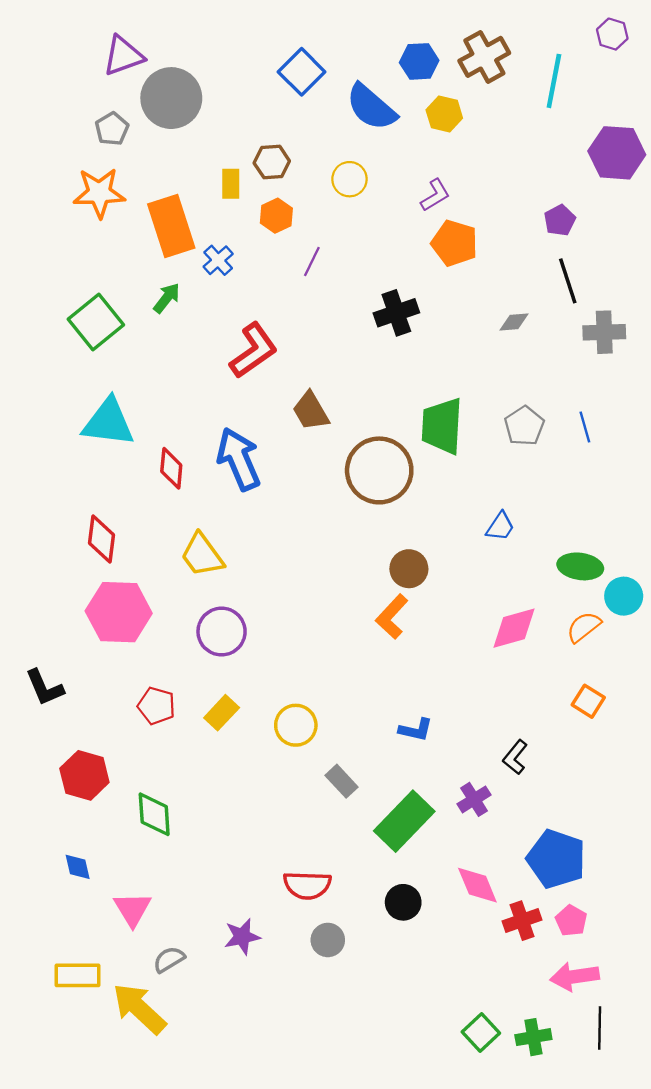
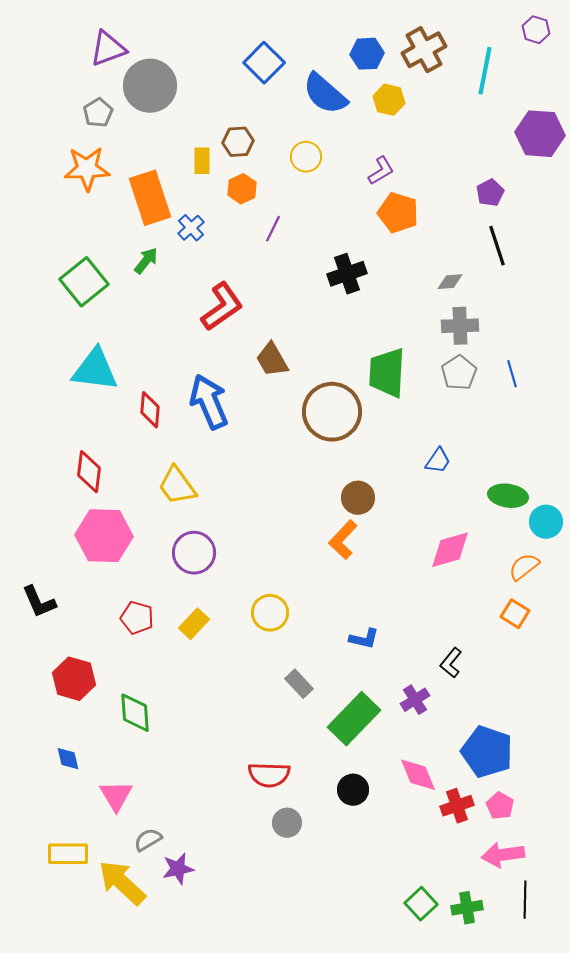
gray cross: (604, 332) -> (460, 326), moved
orange semicircle: (584, 627) -> (524, 567), moved
yellow circle: (296, 725) -> (270, 613), moved
purple star: (242, 937) -> (178, 869), moved

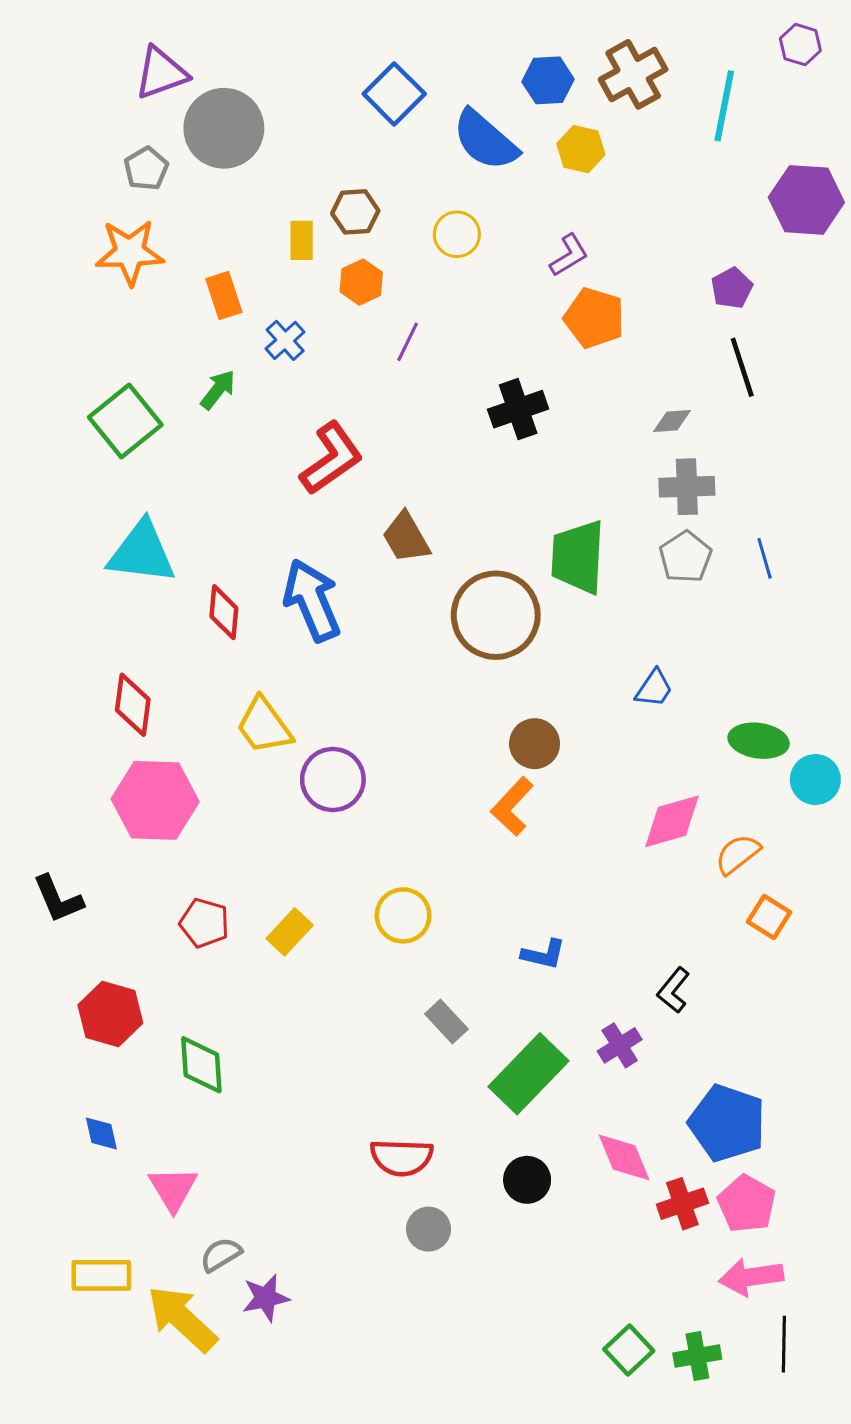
orange rectangle: (150, 198) -> (224, 296), size x0.6
purple circle: (194, 553) -> (333, 780), moved
orange semicircle: (524, 567) -> (738, 854), moved
pink pentagon: (500, 806) -> (747, 1204), size x1.4

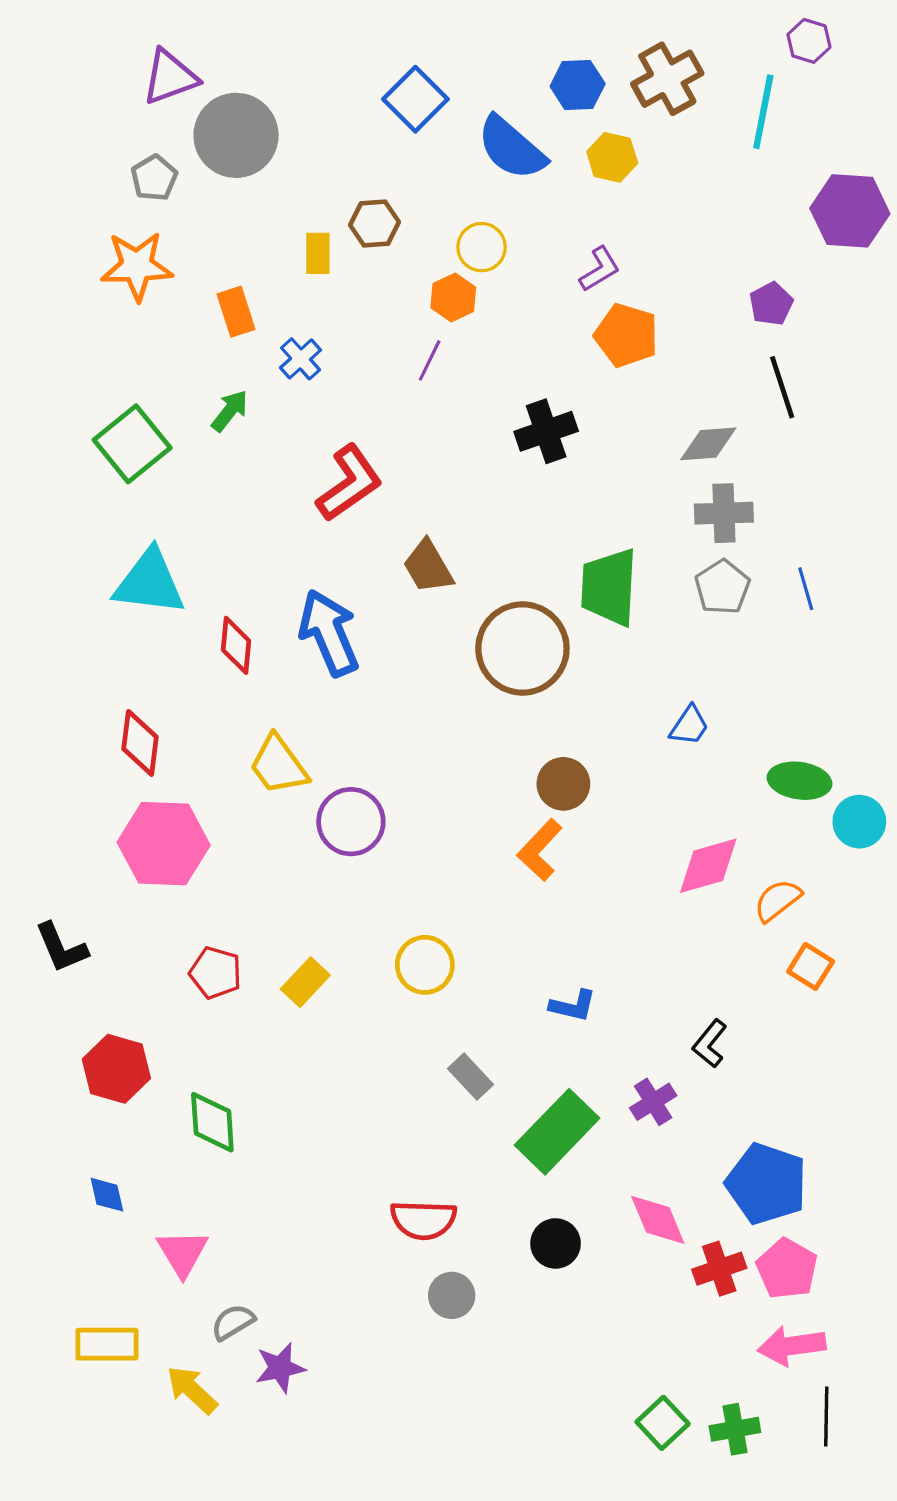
purple hexagon: (800, 45) -> (809, 41), moved
orange hexagon: (361, 282) -> (453, 297), moved
gray diamond: (672, 421) -> (708, 444), size x1.4
yellow arrow: (182, 1319) -> (192, 1390), size x0.7

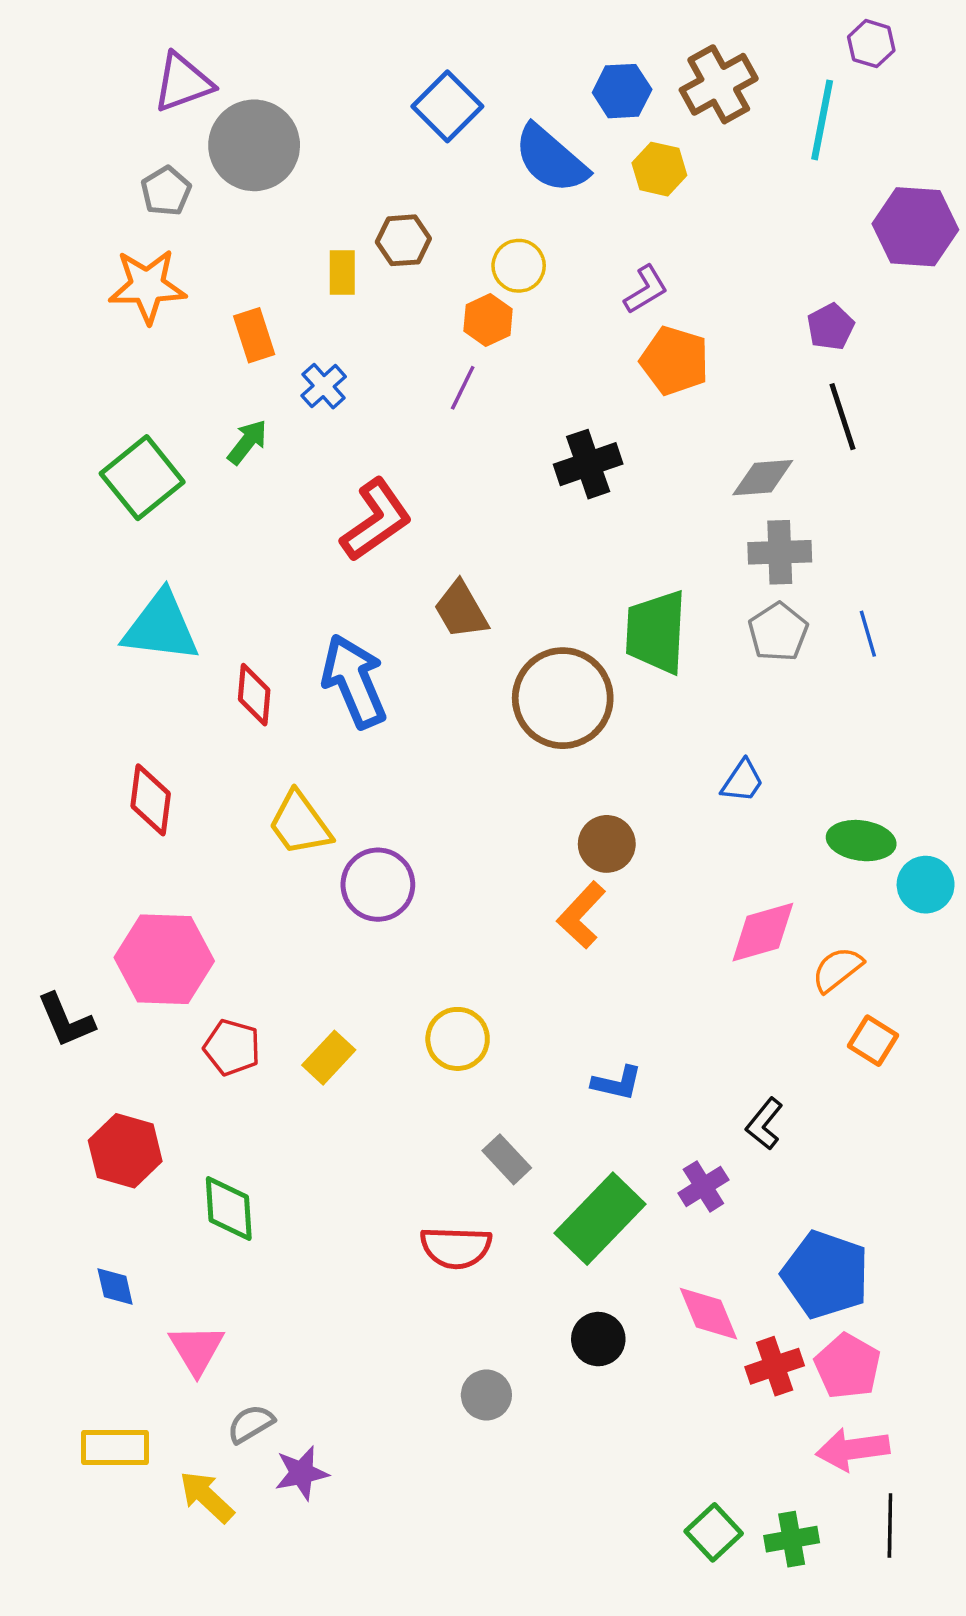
pink hexagon: (164, 844) -> (164, 959), moved
red semicircle: (423, 1220) -> (456, 1247), moved

